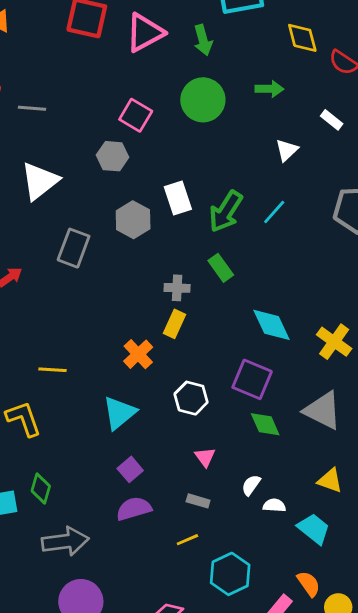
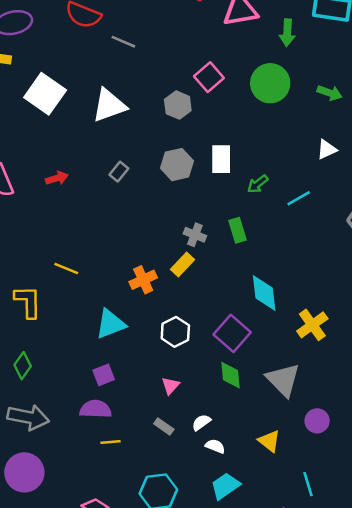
green arrow: (226, 211) -> (258, 184), size x0.6
gray rectangle: (74, 248) -> (119, 172), size x0.6
gray rectangle: (198, 501) -> (164, 426), moved
cyan trapezoid: (314, 529) -> (225, 486), moved, turned -92
yellow line: (187, 540) -> (111, 442), moved

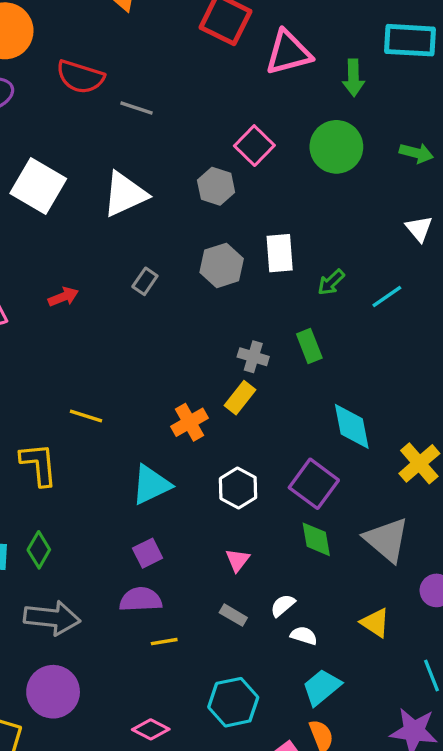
white triangle: (327, 149) -> (419, 229), turned -40

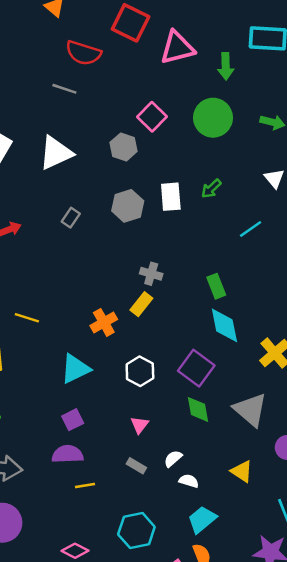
red semicircle: (80, 77) -> (83, 53), moved
green arrow: (331, 282) -> (211, 189), moved
green rectangle: (309, 346) -> (216, 286), moved

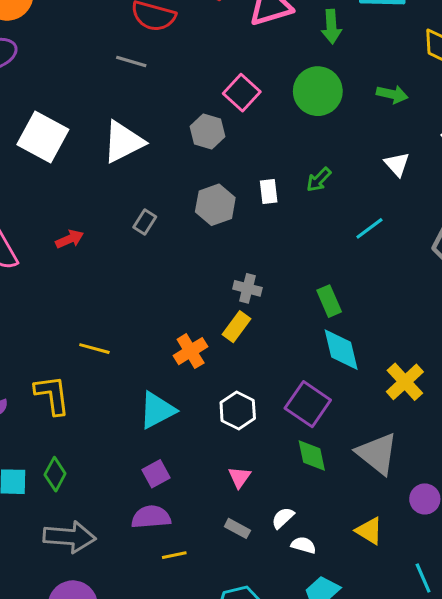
white rectangle: (171, 197) -> (269, 191), size x0.7

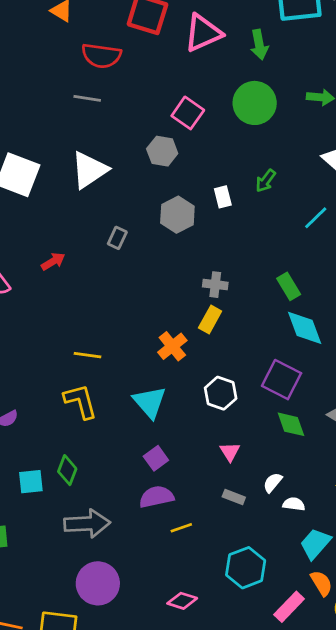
yellow L-shape: (52, 395) -> (81, 401), moved
cyan triangle: (157, 410) -> (150, 402), turned -36

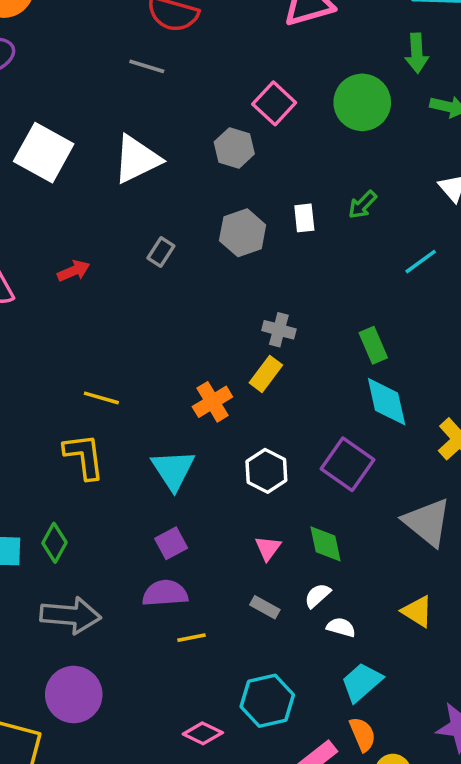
green arrow: (259, 45) -> (417, 53), moved
green diamond: (291, 424) -> (325, 544), moved
pink diamond: (182, 601) -> (203, 733), moved

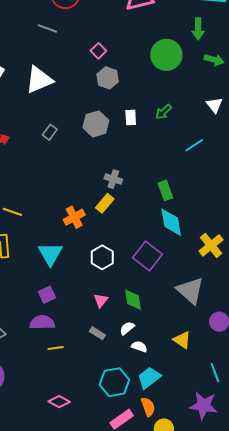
pink square: (274, 103) -> (98, 51), moved, size x0.7
gray hexagon: (234, 148) -> (108, 78), moved
cyan hexagon: (267, 701) -> (114, 382), moved

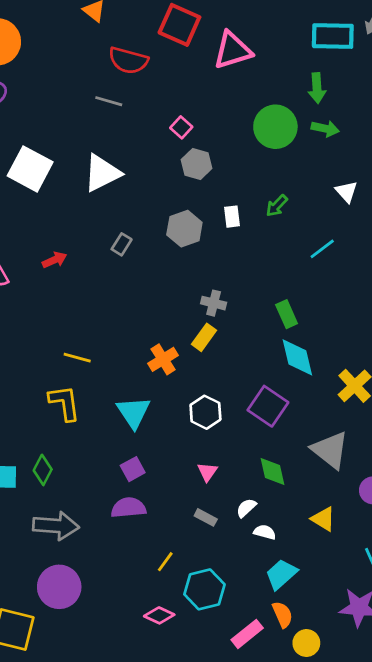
green arrow: (214, 60) -> (325, 129), moved
green diamond: (133, 300) -> (272, 471), moved
yellow line: (56, 348) -> (165, 562), moved, turned -42
cyan hexagon: (114, 382) -> (204, 589), moved

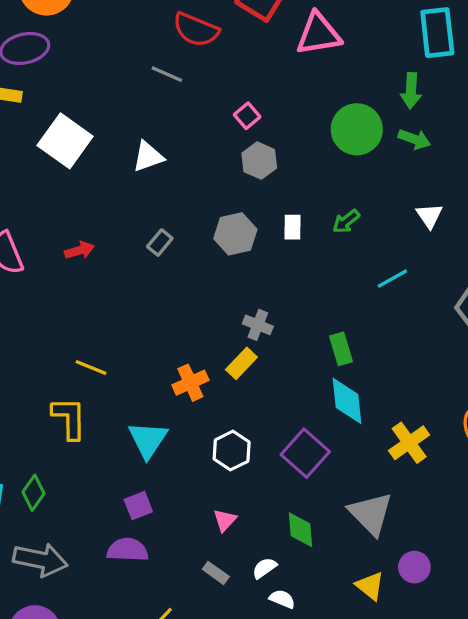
cyan rectangle: (333, 36) -> (437, 33), turned 75
white triangle: (102, 173) -> (148, 157), size x0.7
yellow triangle: (323, 519) -> (370, 586), moved

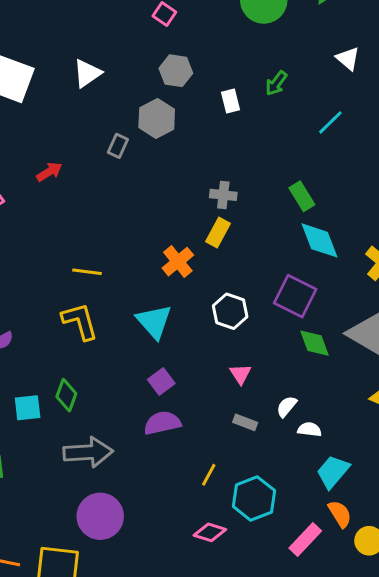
gray hexagon: (259, 161) -> (176, 71), moved
gray hexagon: (235, 234) -> (157, 118), moved
green diamond: (301, 530) -> (315, 343), moved

